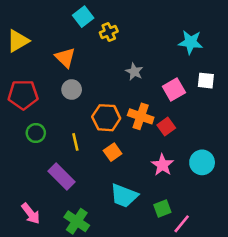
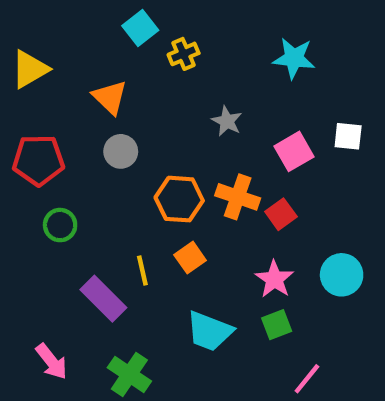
cyan star: (191, 42) -> (294, 58), moved
yellow line: (75, 142) -> (142, 271), moved
green square: (162, 208) -> (277, 325), moved

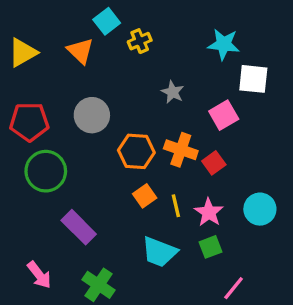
orange triangle: (110, 97) -> (80, 51), moved
white square: (348, 136) -> (253, 79), moved, size x1.4
gray circle: (121, 151) -> (92, 115), size x1.4
green circle: (60, 225) -> (46, 171), size x1.6
yellow line: (142, 271) -> (176, 206), moved

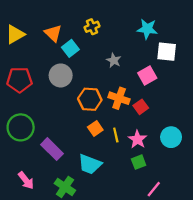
cyan square: (107, 21) -> (70, 48), moved
green circle: (46, 171) -> (21, 127), moved
cyan trapezoid: (159, 252) -> (90, 164), moved

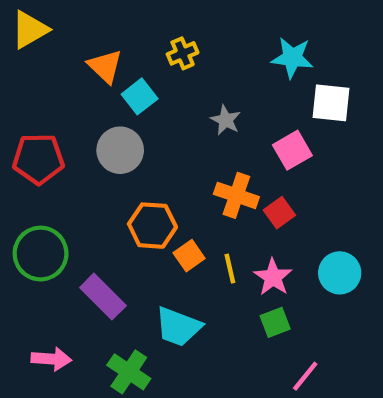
yellow triangle: (15, 34) -> (30, 30), moved
orange hexagon: (90, 99) -> (152, 226), moved
pink arrow: (26, 180) -> (51, 359), turned -48

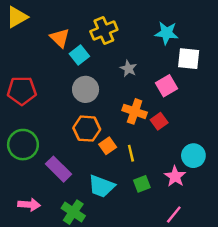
yellow cross: (183, 53) -> (104, 31), size x1.5
gray circle: (120, 150) -> (86, 89), moved
pink star: (273, 277) -> (175, 176), moved
green square: (275, 322) -> (142, 184), moved

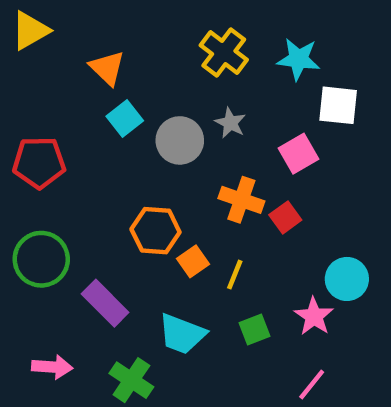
yellow cross: (104, 31) -> (224, 53), moved, turned -30
cyan square: (79, 55) -> (125, 118), moved
gray circle: (86, 89) -> (180, 140), moved
yellow line: (131, 153) -> (235, 275), turned 35

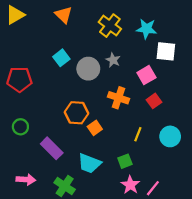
orange triangle: (107, 68) -> (64, 15), moved
red square: (285, 217) -> (154, 101), moved
green circle: (41, 259) -> (20, 127), size x0.6
yellow line: (235, 275) -> (138, 134), moved
pink star: (314, 316) -> (130, 185), moved

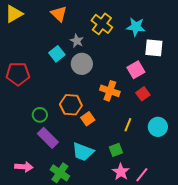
gray star: (113, 60) -> (77, 41), moved
green circle: (20, 127) -> (40, 115), moved

